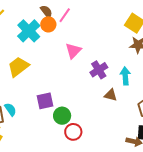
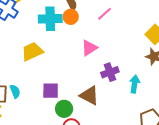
pink line: (65, 15) -> (105, 14), moved
cyan cross: (29, 31) -> (50, 19), turned 30
brown triangle: (111, 95) -> (89, 95), moved, size x1.5

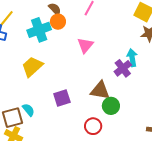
purple cross: (110, 72) -> (123, 68), moved
cyan arrow: (135, 84) -> (132, 58), moved
green circle: (64, 109) -> (111, 106), moved

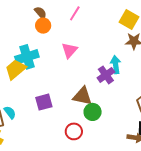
cyan cross: (39, 30) -> (27, 57), moved

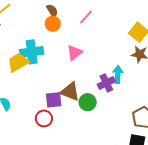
brown triangle: (82, 96) -> (70, 91), moved
purple square: (44, 102) -> (54, 100), moved
green circle: (93, 112) -> (88, 102), moved
red circle: (74, 131) -> (44, 118), moved

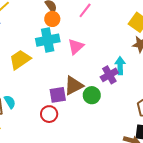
cyan cross: (32, 52) -> (48, 40), moved
brown triangle: (70, 91) -> (74, 86), turned -45

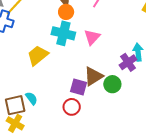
cyan cross: (48, 40) -> (63, 33), turned 30
purple square: (58, 95) -> (78, 87), turned 30

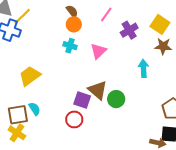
cyan cross: (63, 33) -> (70, 46), size x0.6
yellow trapezoid: (38, 55) -> (30, 76), moved
purple cross: (128, 62) -> (129, 30), moved
brown triangle: (93, 76) -> (98, 90), turned -50

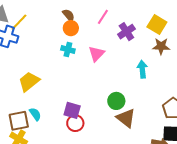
brown triangle: (98, 90) -> (126, 118), moved
purple square: (82, 100) -> (72, 110), moved

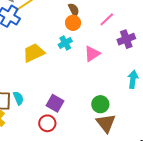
cyan cross: (68, 49) -> (65, 43), turned 32
yellow trapezoid: (29, 82) -> (34, 53), moved
red circle: (75, 123) -> (47, 123), moved

